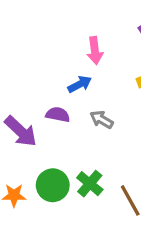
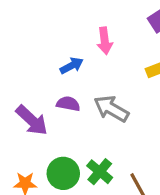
blue arrow: (80, 84) -> (72, 66), moved
gray arrow: (102, 120) -> (111, 109), size x1.5

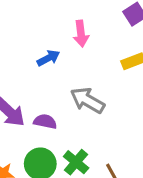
purple semicircle: (68, 104) -> (45, 121), moved

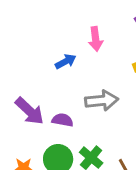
gray arrow: (87, 100) -> (102, 101), turned 144

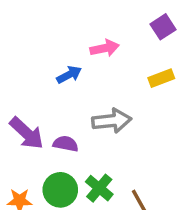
pink arrow: (96, 39) -> (105, 48), turned -95

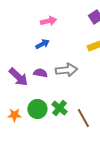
pink arrow: (105, 48) -> (48, 21), moved
purple semicircle: (66, 144) -> (40, 73), moved

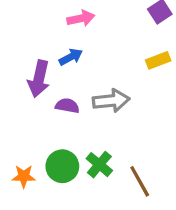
purple arrow: (18, 77) -> (39, 79), moved, turned 60

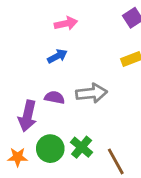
purple arrow: (39, 79) -> (28, 116), moved

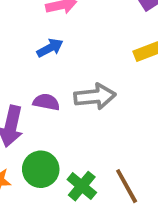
green cross: (82, 147) -> (82, 186), moved

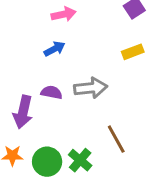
green circle: (41, 169) -> (47, 162), moved
brown line: (127, 186) -> (116, 139), moved

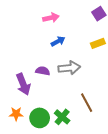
blue arrow: (55, 49) -> (58, 41), moved
purple arrow: (23, 112) -> (23, 84), turned -35

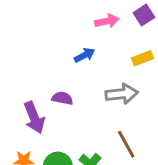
pink arrow: (51, 18) -> (107, 21), moved
gray arrow: (69, 68) -> (122, 94), moved

